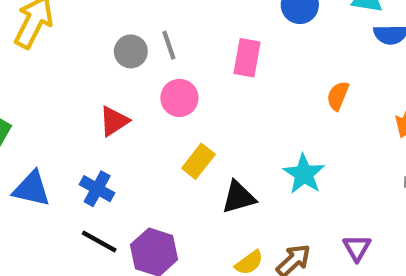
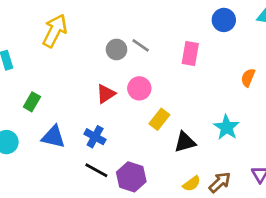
gray line: (169, 45) -> (141, 45), turned -36
pink circle: (179, 98) -> (139, 88), moved

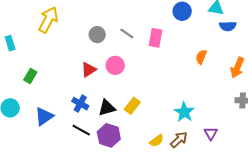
gray line: (141, 45) -> (127, 34), moved
yellow rectangle: (159, 119) -> (132, 106), moved
cyan star: (227, 127) -> (184, 112), moved
blue triangle: (53, 137) -> (44, 116), moved, turned -48
black triangle: (185, 142) -> (107, 108), moved

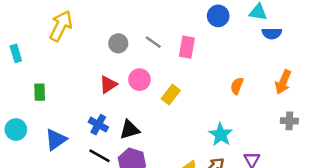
orange semicircle: (201, 57) -> (237, 86), moved
green rectangle: (30, 76) -> (40, 92), turned -32
yellow rectangle: (132, 106) -> (171, 95), moved

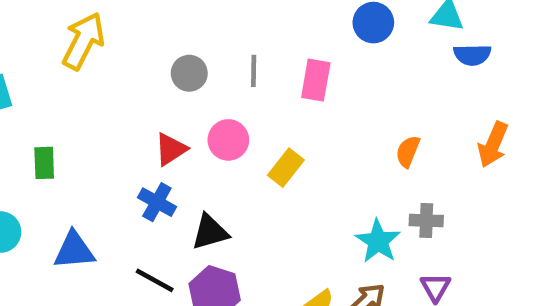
gray line: (153, 42) -> (254, 71), turned 56
gray cross: (289, 121) -> (426, 221), moved
blue cross: (98, 125) -> (157, 202), moved
blue triangle: (56, 140) -> (74, 250), turned 30

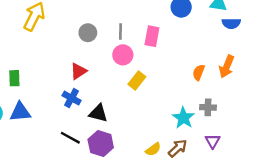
pink circle: (228, 140) -> (123, 55), moved
orange arrow: (493, 145) -> (227, 67), moved
black triangle: (210, 232) -> (98, 113), turned 30
blue triangle: (74, 250) -> (20, 112), moved

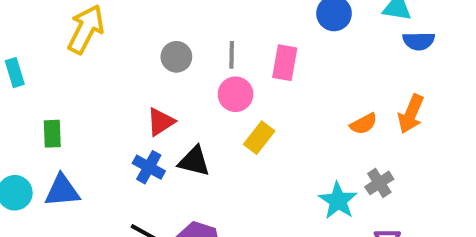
orange semicircle: (199, 72) -> (364, 124), turned -140
gray cross: (208, 107) -> (379, 183), turned -35
black triangle: (98, 113) -> (194, 161), moved

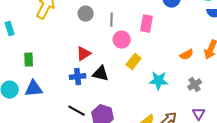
gray line: (232, 55) -> (112, 20), moved
gray circle: (176, 57) -> (86, 14), moved
blue cross: (149, 167) -> (78, 77), turned -35
cyan star: (338, 201) -> (159, 81), moved, turned -30

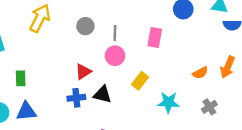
pink circle: (122, 40) -> (115, 56), moved

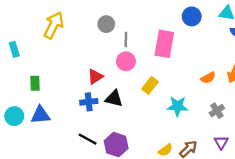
gray circle: (85, 26) -> (106, 24), moved
pink rectangle: (155, 38) -> (164, 44), size x1.4

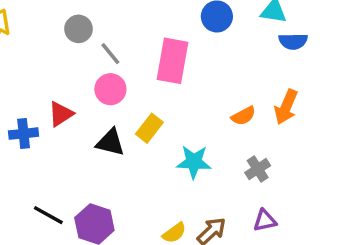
gray line: (126, 39) -> (110, 54), turned -40
black triangle: (114, 99) -> (110, 142), moved
blue cross: (89, 102) -> (24, 134), moved
purple triangle: (221, 142) -> (265, 220), turned 48

